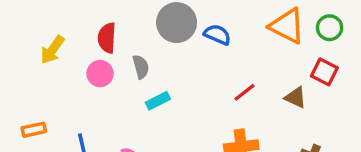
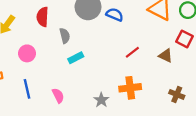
pink circle: (100, 74) -> (27, 53), moved

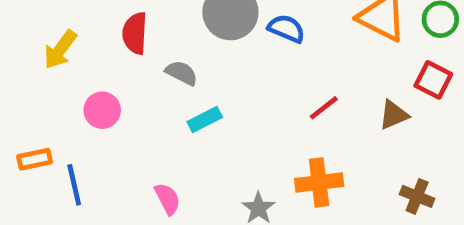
gray semicircle: (65, 36) -> (181, 73), turned -48
brown triangle: (166, 56) -> (394, 115), turned -48
blue line: (27, 89) -> (74, 185), moved

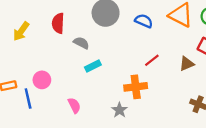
blue semicircle: (286, 29) -> (144, 21), moved
pink circle: (102, 110) -> (42, 80), moved
orange cross: (319, 182) -> (136, 87), moved

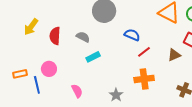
blue semicircle: (144, 21) -> (132, 35), moved
red semicircle: (58, 23) -> (55, 36), moved
orange cross: (136, 87) -> (144, 79), moved

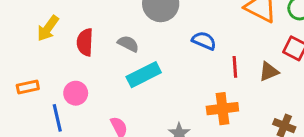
red line: (144, 52) -> (235, 67), moved, turned -56
cyan rectangle: (93, 57) -> (144, 75), size x1.5
orange rectangle: (20, 74) -> (28, 87), moved

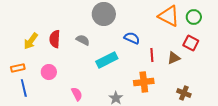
yellow arrow: (48, 28) -> (31, 41), moved
cyan rectangle: (144, 75) -> (107, 60), moved
blue line: (57, 118) -> (24, 88), moved

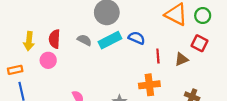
yellow arrow: (31, 41) -> (29, 41), turned -30
cyan rectangle: (107, 60) -> (110, 40), moved
pink circle: (49, 72) -> (48, 60), moved

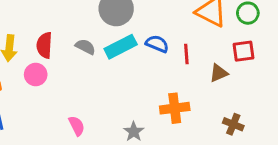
red square: (200, 43) -> (243, 51), turned -35
red line: (158, 56) -> (186, 54), moved

